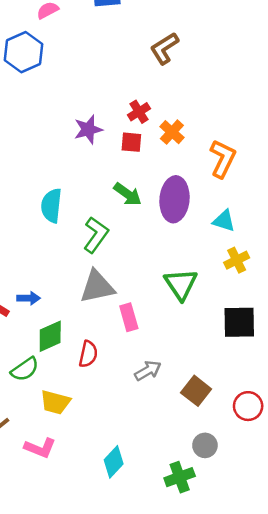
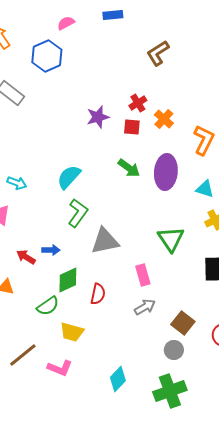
cyan semicircle: (51, 206) -> (69, 177), turned 36
green L-shape: (96, 235) -> (78, 213), moved
pink rectangle: (129, 317) -> (143, 275), moved
gray circle: (205, 445) -> (174, 350), moved
green cross: (180, 477) -> (170, 391), size x1.4

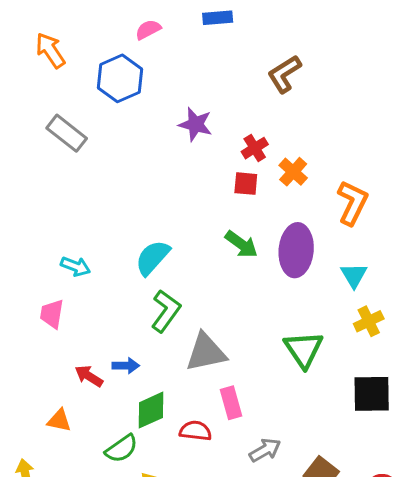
purple star: (98, 117) -> (195, 124), moved, turned 30
cyan triangle: (205, 189) -> (354, 275), turned 42
pink rectangle: (143, 275) -> (231, 403), moved
red semicircle: (98, 294) -> (195, 431), turned -95

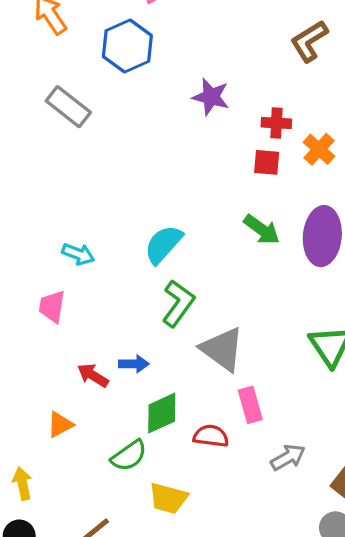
red cross: (255, 148) -> (276, 123), turned 35
gray triangle: (206, 352) -> (222, 349), turned 48
orange triangle: (59, 420) -> (60, 425), turned -40

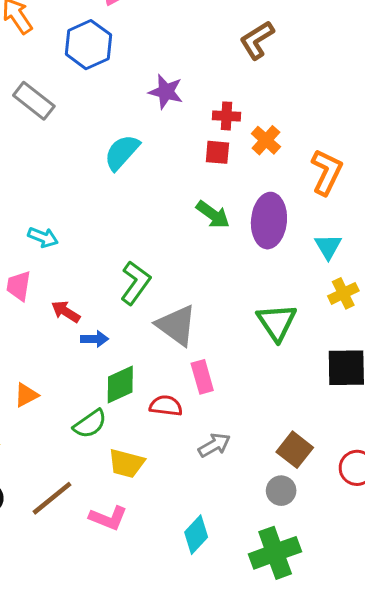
cyan semicircle: (163, 244) -> (122, 152), moved
red arrow: (93, 375) -> (66, 312), moved
gray arrow: (288, 457) -> (214, 445), moved

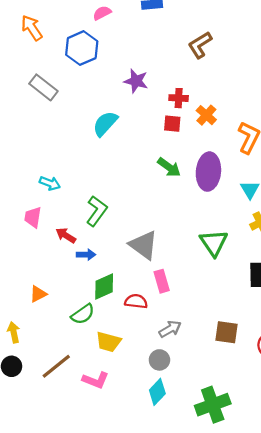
green L-shape: (135, 283) -> (97, 211), moved
brown square: (295, 450) -> (227, 332), turned -30
gray circle: (281, 491) -> (159, 360), moved

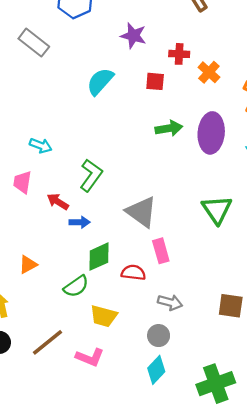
red square: (172, 124) -> (155, 81), moved
green arrow: (169, 167) -> (169, 128), turned -45
gray arrow: (170, 329) -> (170, 302), turned 45

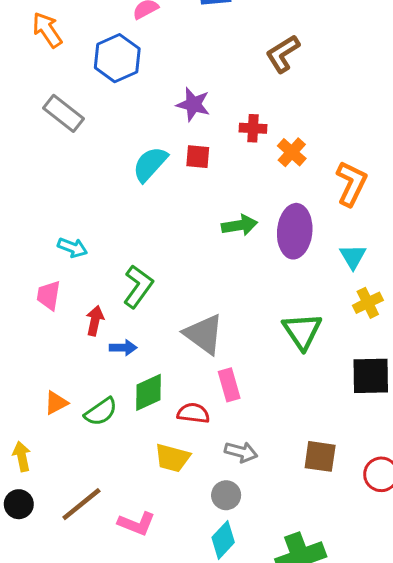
red square: (155, 81) -> (198, 157), moved
red arrow: (58, 202) -> (95, 321), turned 70
green semicircle: (76, 286) -> (101, 412), moved
yellow trapezoid: (104, 316) -> (172, 458), moved

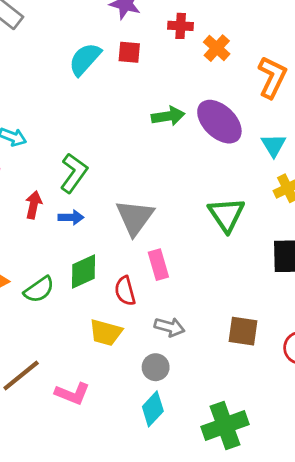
purple ellipse: (295, 231) -> (219, 122), turned -51
gray triangle: (204, 334) -> (135, 217), turned 30
blue arrow: (123, 348) -> (71, 217), moved
red semicircle: (193, 413) -> (125, 291), turned -112

